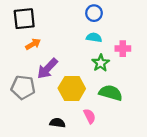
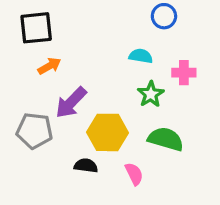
blue circle: (94, 13) -> (164, 16), moved
black semicircle: (57, 123) -> (86, 166), moved

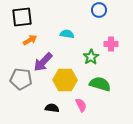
cyan semicircle: (141, 56) -> (67, 34), moved
black semicircle: (86, 166) -> (52, 108), moved

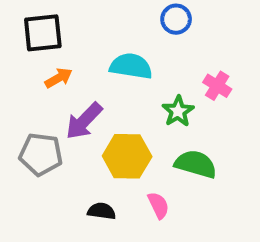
blue circle: (99, 10) -> (176, 19), moved
cyan semicircle: (67, 34) -> (131, 66), size x1.5
pink cross: (111, 44) -> (217, 86), turned 32

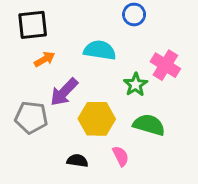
pink cross: (217, 86) -> (165, 65), size x1.4

